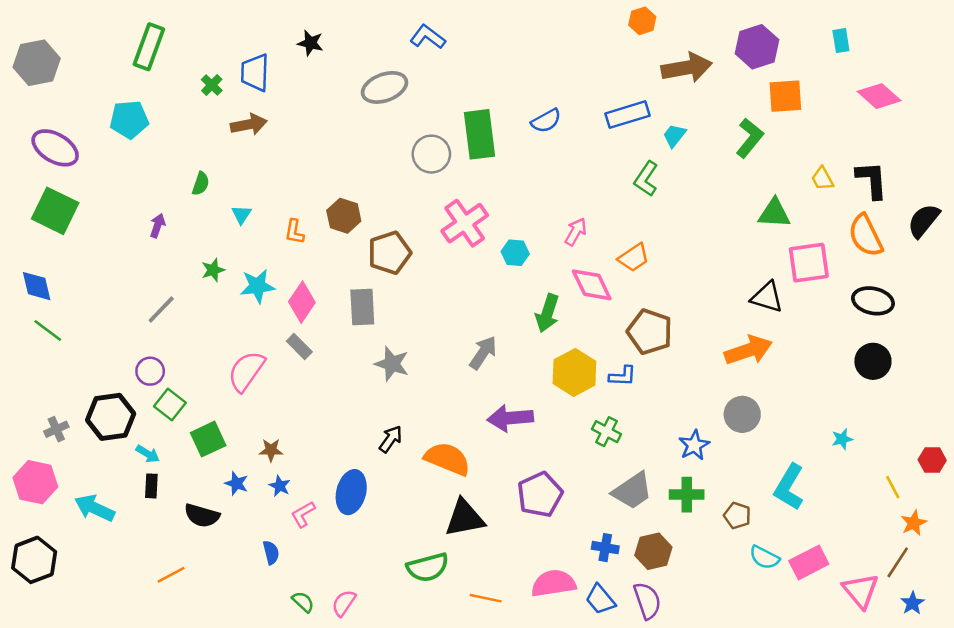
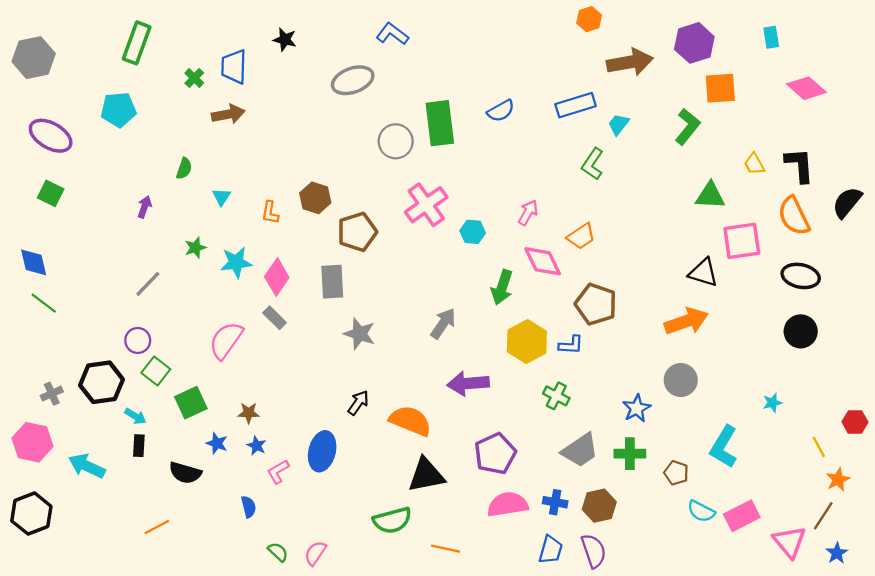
green square: (55, 211) -> (51, 193), size x0.6
pink semicircle: (553, 583) -> (508, 504), moved
blue trapezoid: (600, 599) -> (551, 550), turned -124

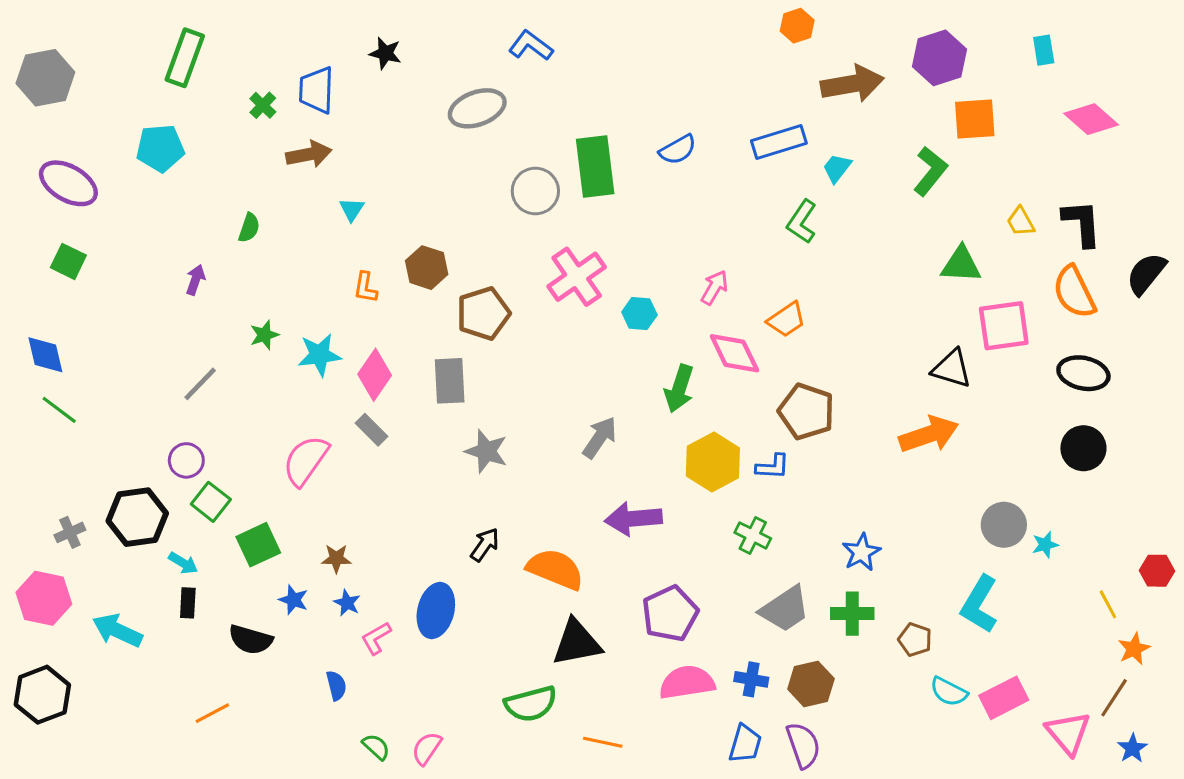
cyan triangle: (221, 197) -> (352, 209), moved
gray circle: (681, 380) -> (1004, 525), moved

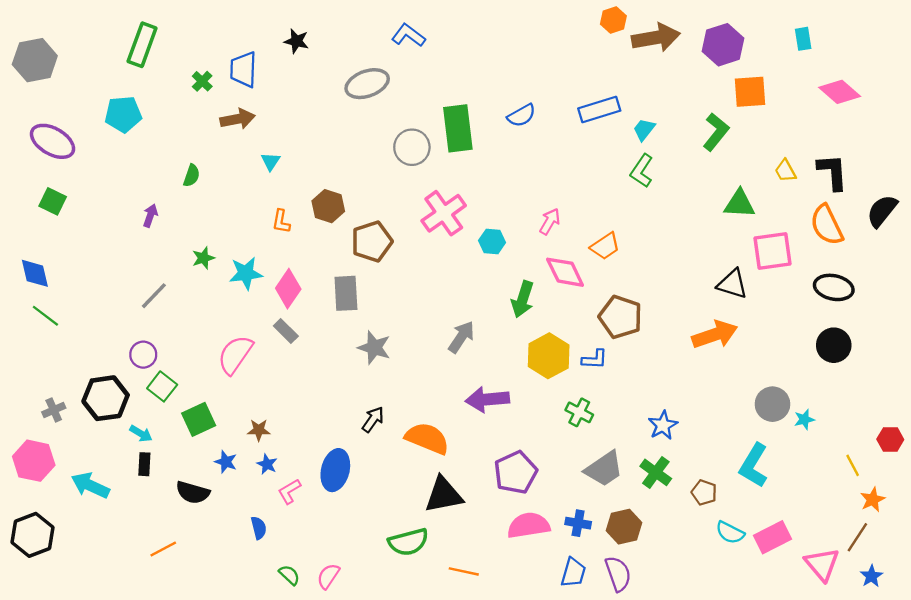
brown arrow: (852, 84) -> (656, 38), moved
green L-shape: (802, 222) -> (642, 171), moved
green cross: (852, 614) -> (656, 472), turned 36

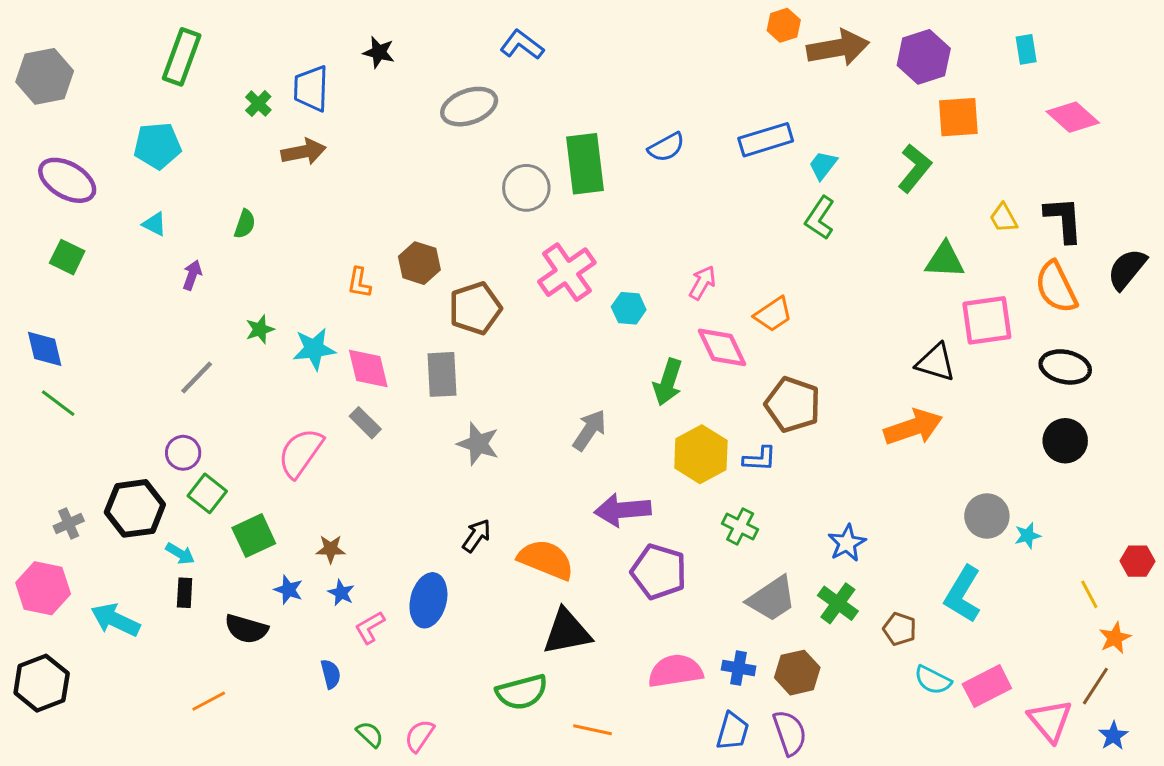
cyan triangle: (271, 161) -> (154, 224), moved, turned -36
pink diamond: (288, 289) -> (368, 368), turned -48
purple pentagon: (516, 472) -> (659, 572), moved, turned -30

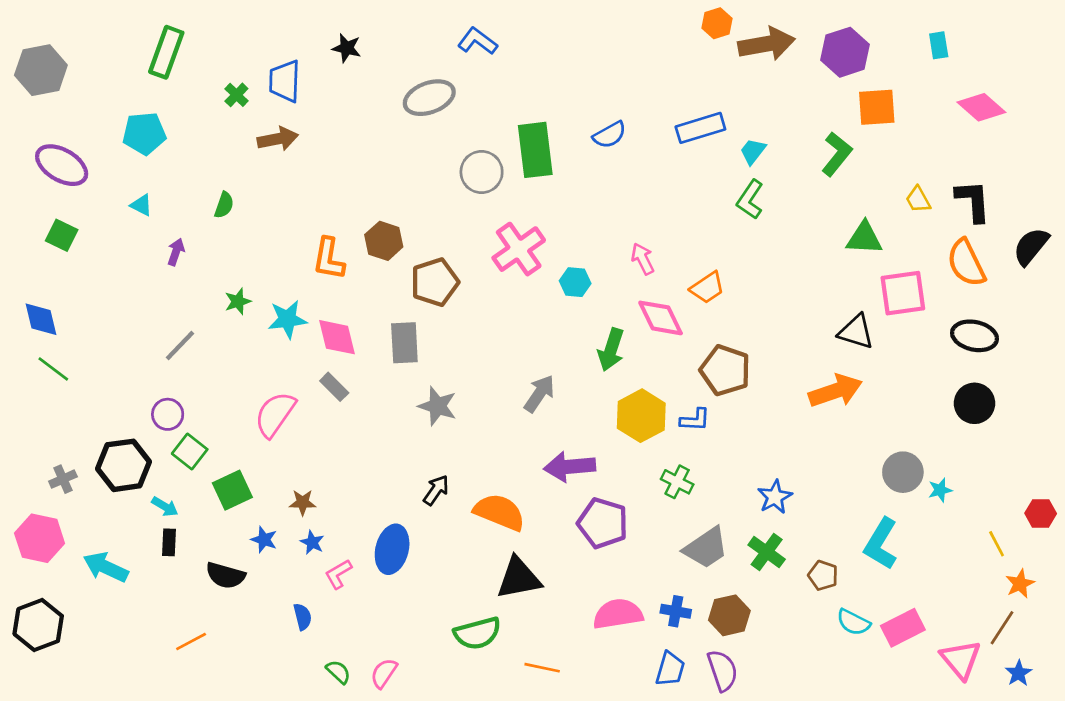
orange L-shape: (359, 283) -> (329, 259), size x1.5
pink arrow: (702, 283) -> (643, 259), turned -56

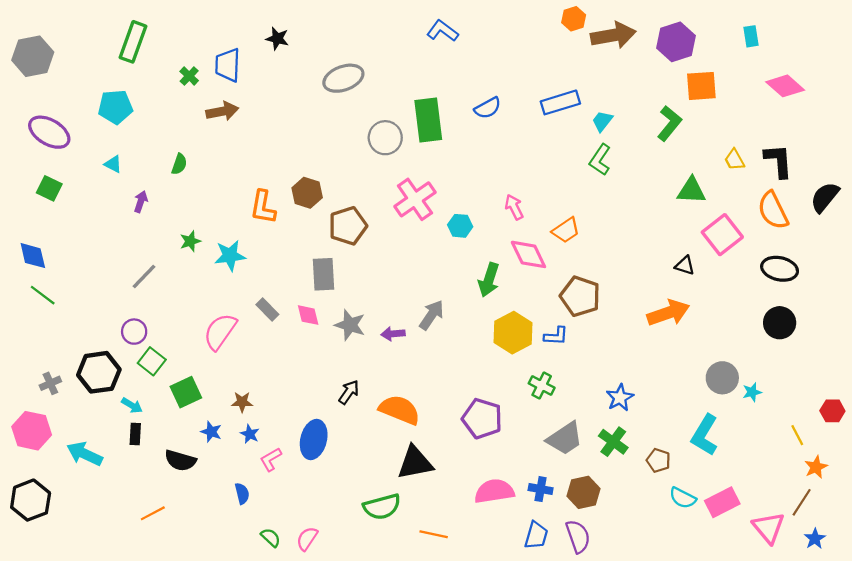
blue L-shape: (477, 41) -> (443, 31), moved
pink square: (903, 293) -> (722, 235), turned -30
black triangle: (856, 332) -> (685, 265), size x0.7
pink diamond: (337, 337) -> (308, 315), moved, size x0.7
purple arrow: (570, 467) -> (393, 334), moved, size x0.6

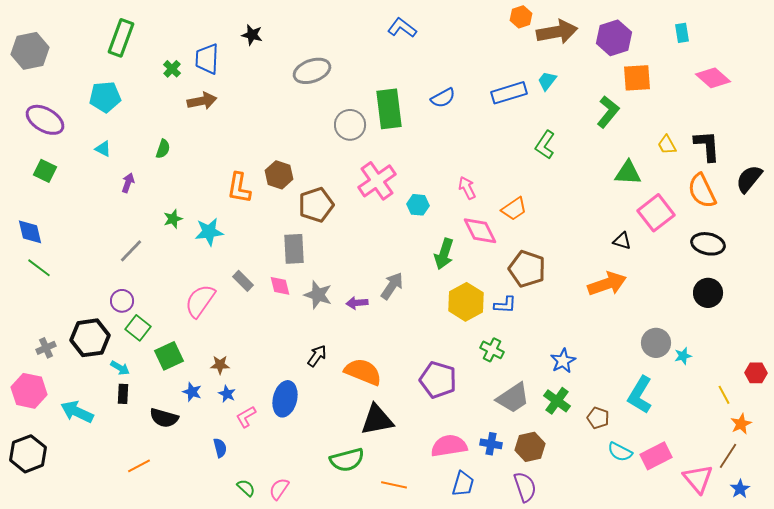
cyan trapezoid: (602, 121) -> (547, 81), moved
blue trapezoid: (536, 535) -> (463, 484), moved

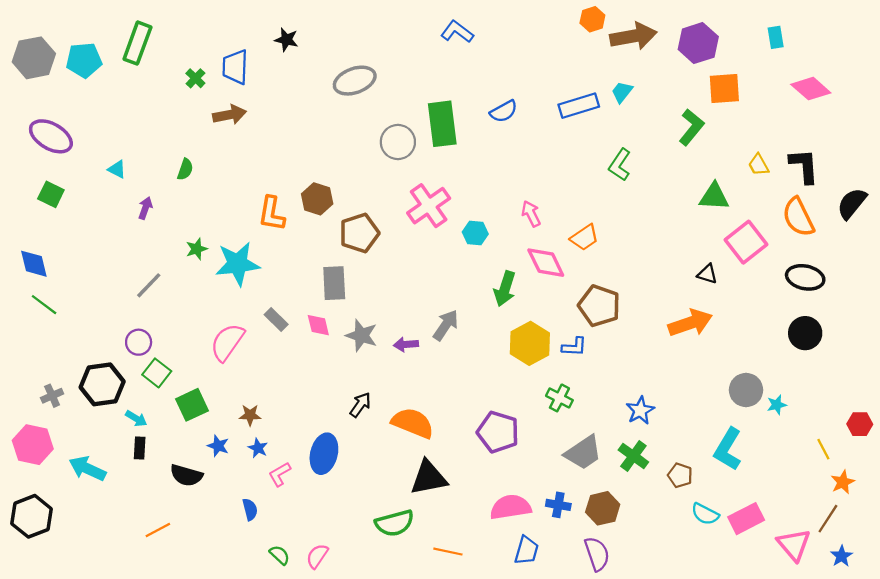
cyan pentagon: (105, 97) -> (84, 60), moved
cyan star: (209, 232) -> (238, 264), size x1.4

